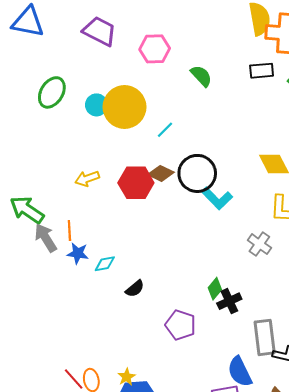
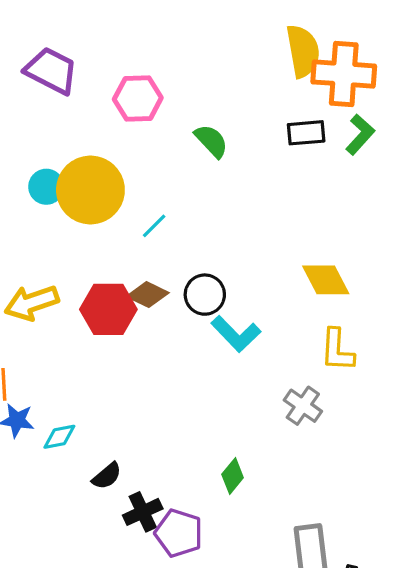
black circle: (197, 173) -> (205, 295), size x0.7
yellow arrow: (87, 179) -> (32, 303), size x1.4
black cross: (229, 301) -> (143, 512), moved

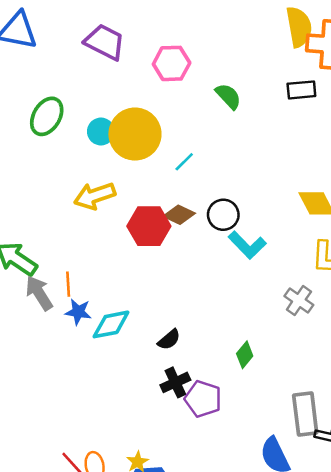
yellow arrow: (32, 303) -> (95, 196), moved
cyan diamond: (59, 437) -> (111, 324), size x1.5
black semicircle: (107, 476) -> (169, 340), moved

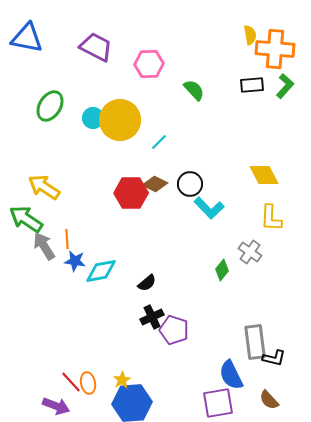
yellow semicircle: (299, 27) -> (250, 35), size x0.6
yellow arrow: (95, 196) -> (44, 187), moved, turned 52
green diamond: (245, 355) -> (222, 270), moved

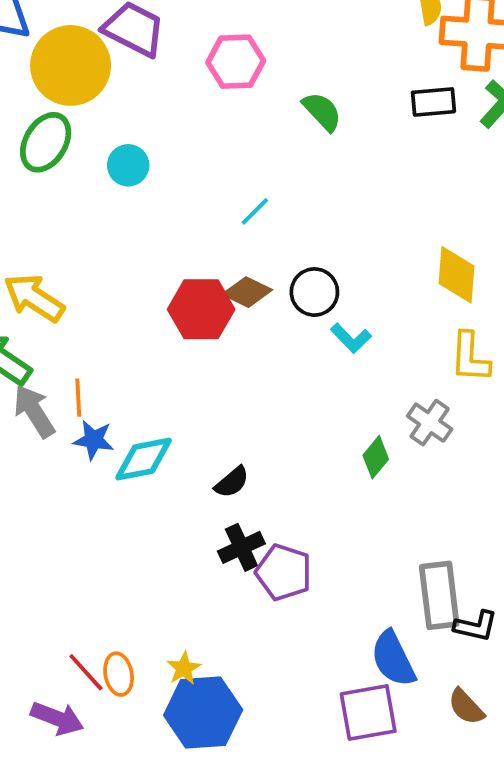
yellow circle: (120, 120) -> (71, 65), moved
yellow diamond: (264, 175) -> (456, 275), turned 32
cyan L-shape: (209, 208) -> (351, 338), size x0.7

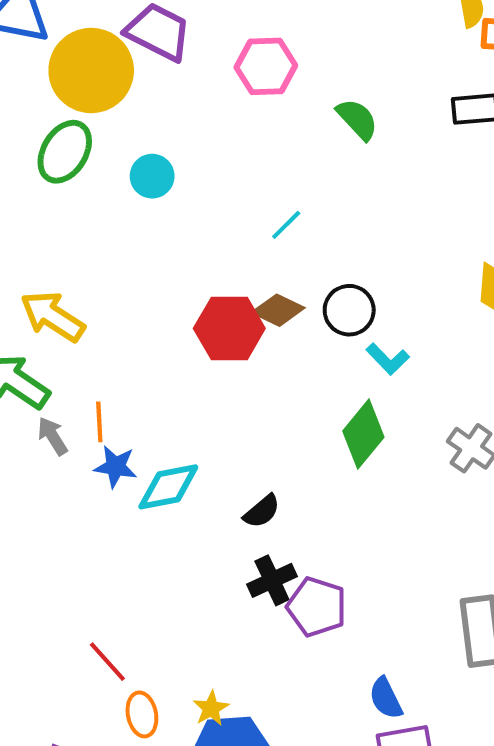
gray arrow: (34, 411) -> (53, 436), size x0.7
green diamond: (376, 457) -> (363, 434), moved, size x1.5
blue semicircle: (393, 659) -> (386, 698), moved, size x0.7
red line: (86, 672) -> (107, 662), moved

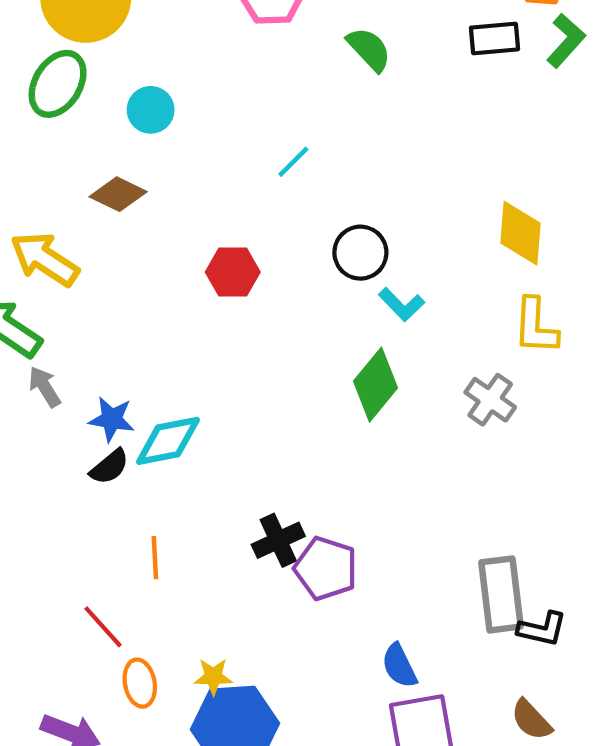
brown diamond: (278, 310) -> (118, 194), moved
red hexagon: (229, 328) -> (233, 272), size x0.7
orange line: (99, 422) -> (155, 558), moved
black semicircle: (262, 511) -> (109, 467), moved
yellow star: (211, 708) -> (213, 677), turned 30

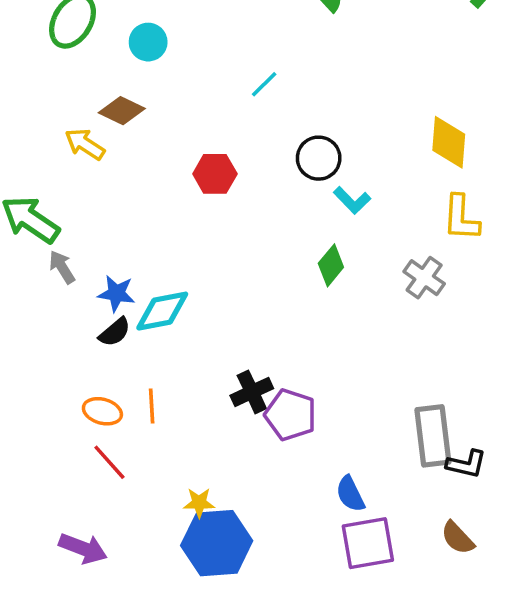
yellow arrow: (45, 259) -> (85, 144), moved, size x0.7
green diamond: (376, 385) -> (331, 265), size x0.7
orange ellipse: (140, 683) -> (102, 411), moved, turned -63

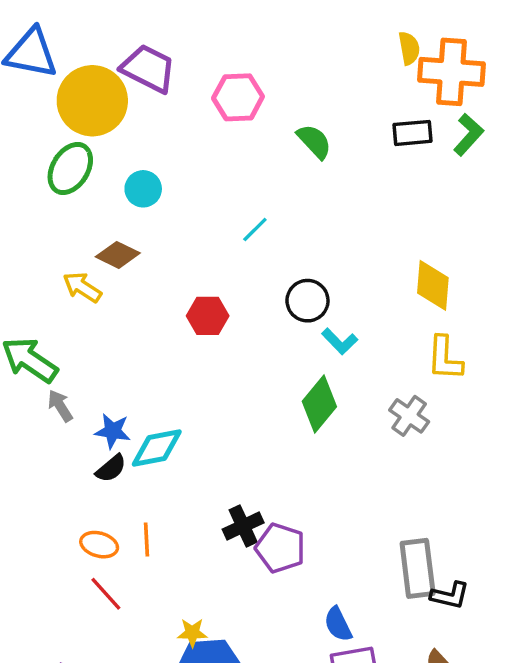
green diamond: (331, 265) -> (319, 404), size x1.4

